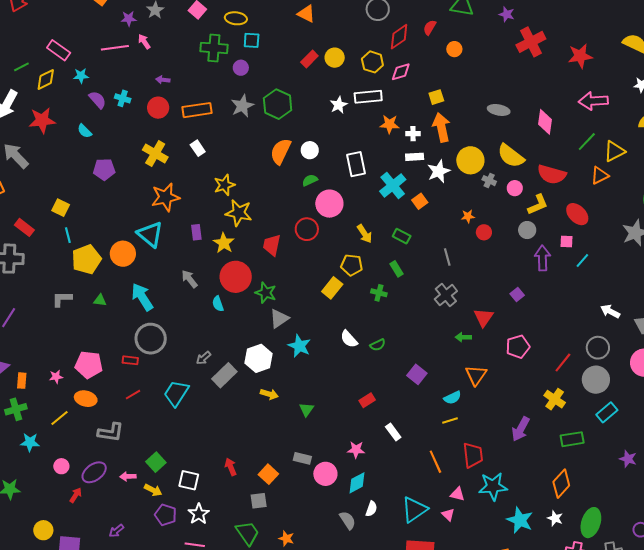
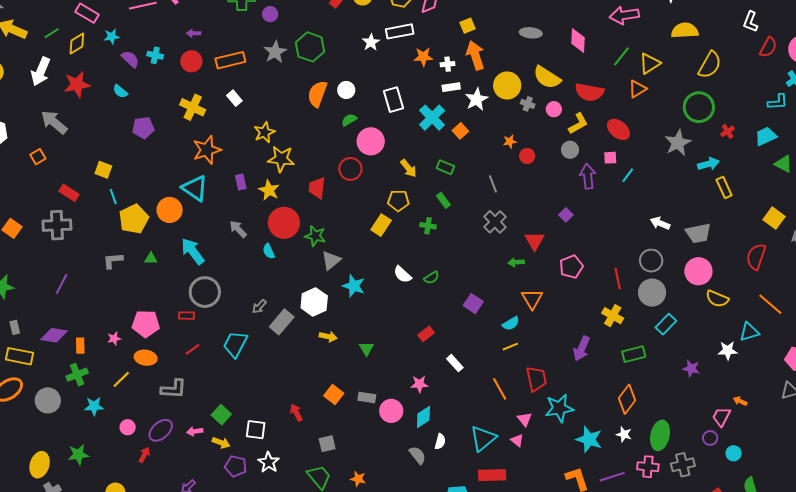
red line: (563, 363) -> (618, 278), turned -45
orange square: (268, 474) -> (334, 394), moved
pink triangle: (457, 494) -> (525, 419), turned 42

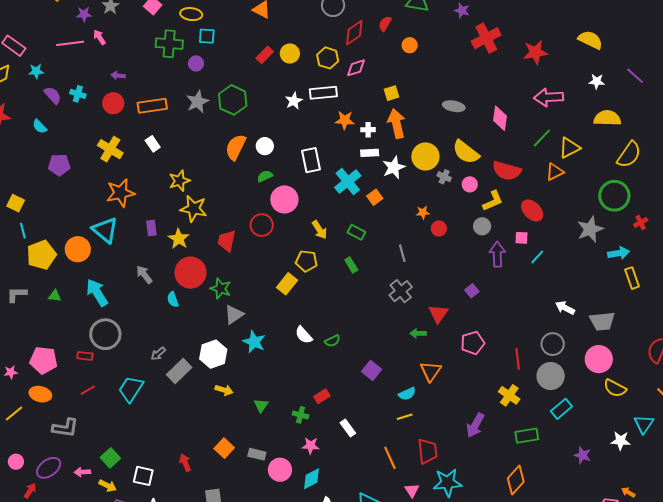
green cross: (428, 226) -> (301, 415), moved
cyan triangle: (749, 332) -> (644, 424), turned -45

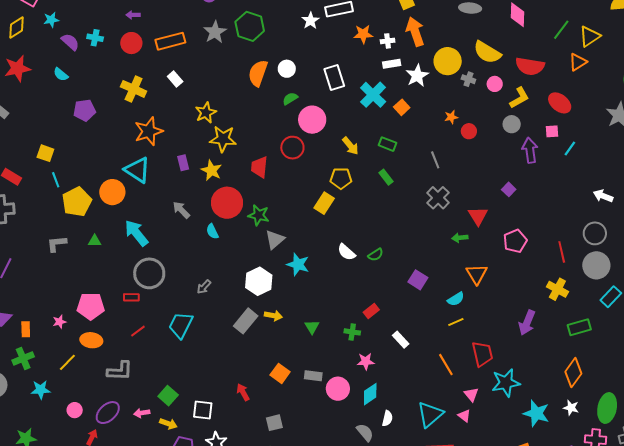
gray rectangle: (179, 371) -> (246, 321), moved

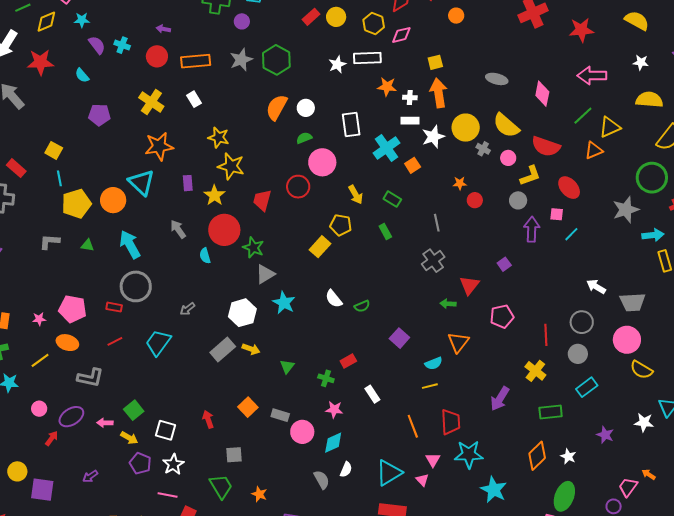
yellow star: (206, 113) -> (219, 137), turned 30
gray circle: (596, 265) -> (578, 354), size x0.7
white star: (571, 408) -> (568, 456), moved

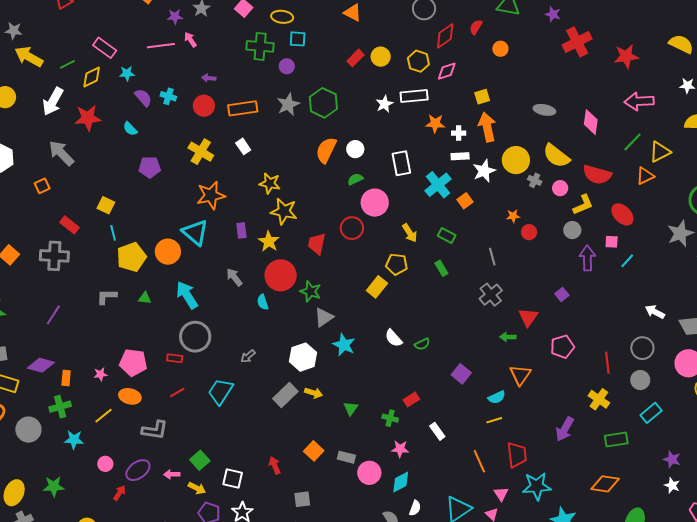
orange diamond: (537, 456) -> (605, 484), turned 56
white star: (568, 456) -> (672, 485), moved

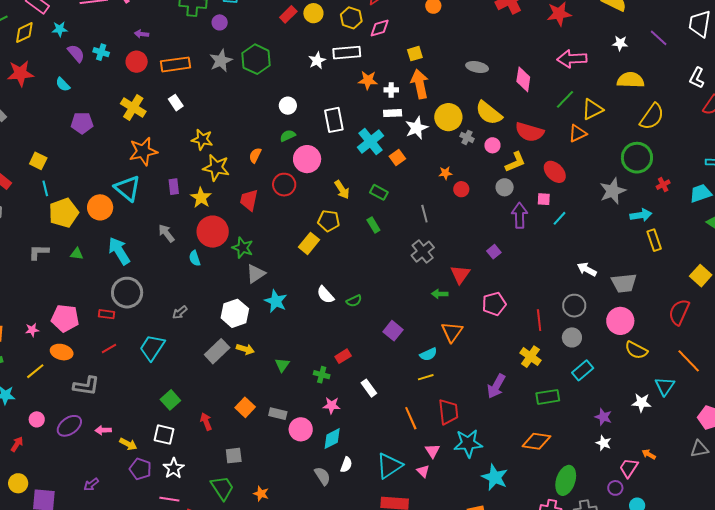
orange semicircle: (326, 150) -> (255, 155), moved, size x0.6
green square: (200, 460) -> (170, 400), moved
red arrow: (119, 493) -> (17, 444), moved

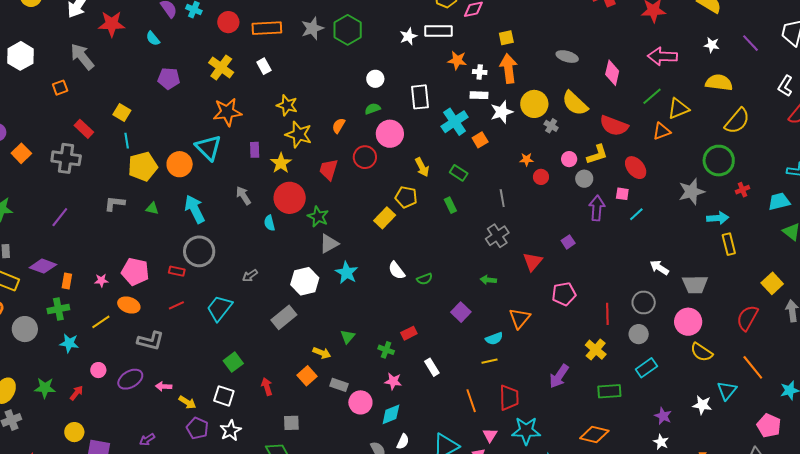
pink circle: (492, 145) -> (569, 159), moved
green arrow: (440, 294) -> (488, 280), moved
yellow arrow: (245, 349) -> (322, 353), moved

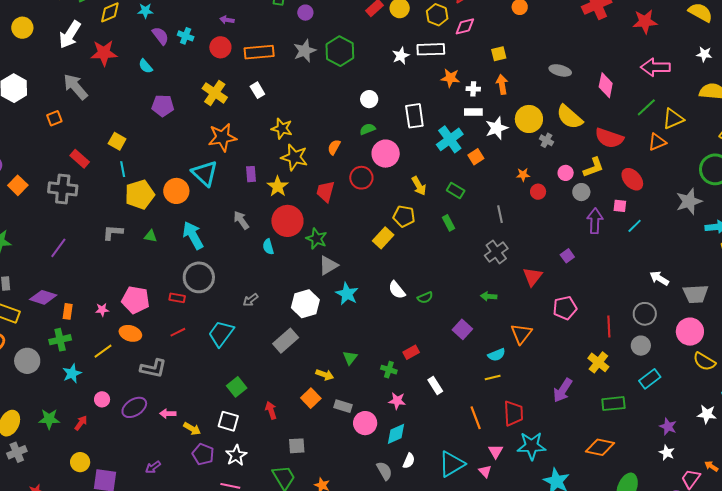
orange arrow: (509, 68) -> (502, 84), size x0.7
cyan star: (69, 343) -> (72, 373), turned -30

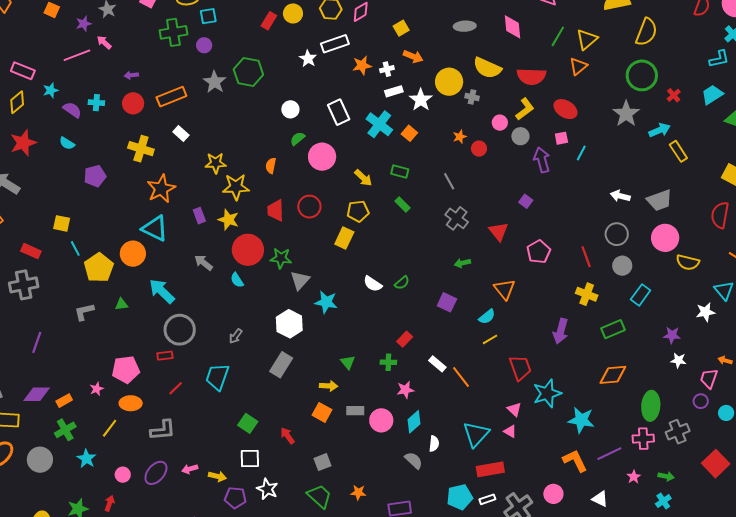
orange arrow: (502, 84) -> (413, 56), turned 138
red circle: (361, 178) -> (309, 207), moved
orange rectangle: (68, 311) -> (64, 401), turned 70
orange line: (476, 418) -> (461, 377), moved

